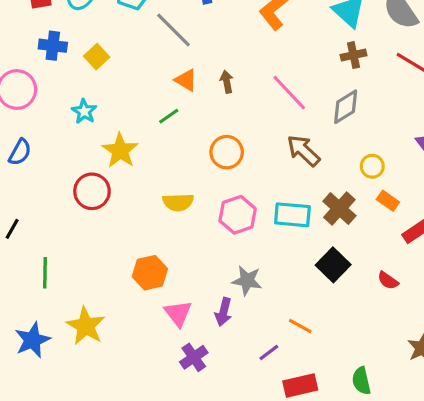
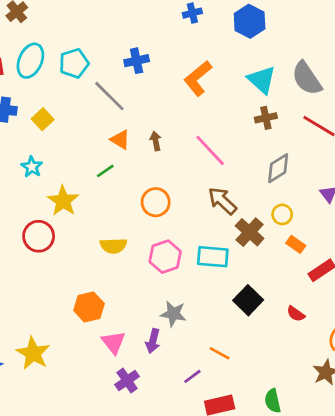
gray diamond: (346, 107) -> (278, 168), moved
brown cross: (339, 209) -> (250, 232), moved

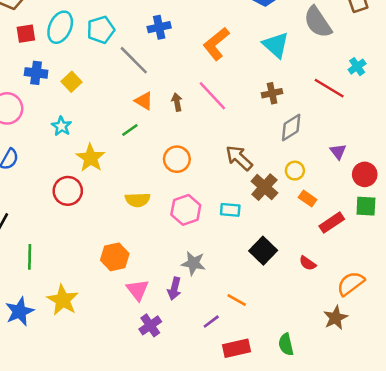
gray semicircle: (307, 78) -> (318, 22), moved
brown cross: (266, 118) -> (272, 93), moved
pink line: (210, 150) -> (212, 96), moved
cyan rectangle: (213, 257) -> (230, 210), size x0.7

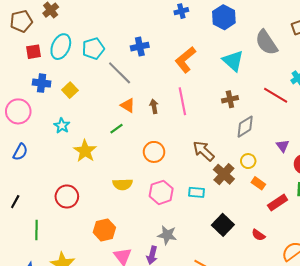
pink line: (212, 96) -> (182, 101), turned 32
red circle: (68, 191) -> (67, 197), moved

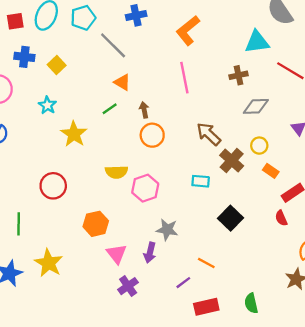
cyan triangle: (233, 61) -> (257, 42), moved, turned -50
brown arrow: (154, 106) -> (144, 110), moved
gray diamond: (245, 127) -> (256, 106), turned 30
pink hexagon: (161, 192) -> (145, 188), moved
red semicircle: (258, 235) -> (281, 218), moved, turned 32

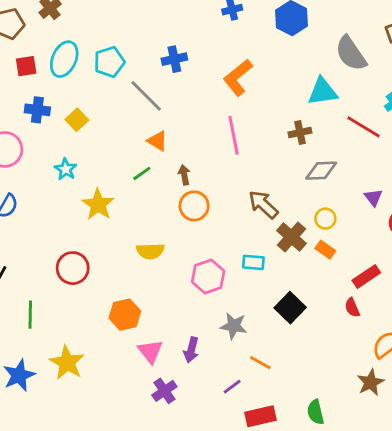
orange rectangle: (271, 171) -> (325, 250), moved
pink hexagon: (145, 188) -> (208, 277), moved
gray star: (167, 230) -> (234, 326), moved

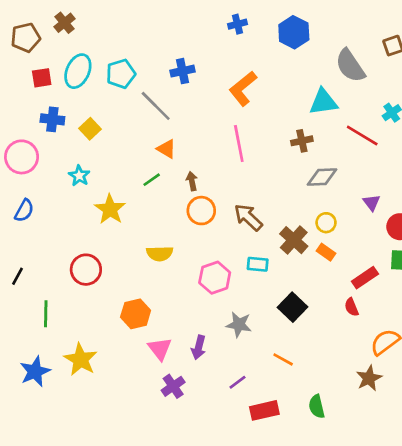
brown arrow: (263, 205) -> (248, 217), moved
orange line: (260, 363) -> (283, 359), moved

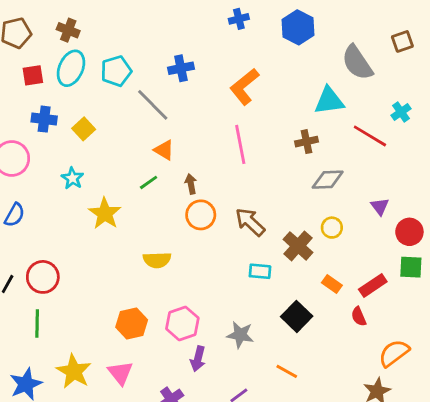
brown cross: (64, 23) -> (68, 30), moved, turned -30
orange rectangle: (326, 252) -> (332, 284), moved
red circle: (86, 270) -> (43, 277), moved
pink hexagon: (215, 278) -> (182, 323), moved
pink triangle: (160, 349) -> (120, 373), moved

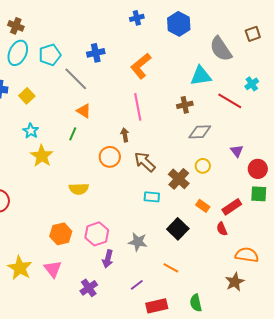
cyan star: (72, 178) -> (31, 131), moved
green line: (149, 182) -> (73, 134), turned -32
brown arrow: (191, 184) -> (125, 135), moved
orange semicircle: (394, 353) -> (247, 255), turned 45

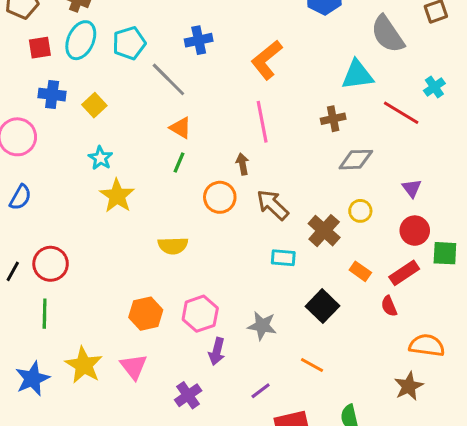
green line: (73, 134) -> (179, 163), moved
red circle: (258, 169) -> (415, 231), moved

